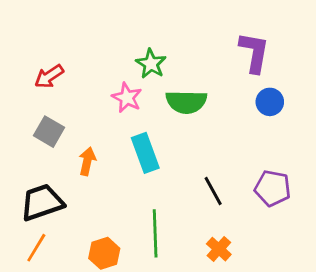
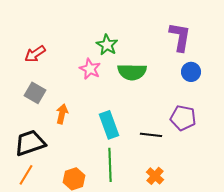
cyan rectangle: (145, 153) -> (109, 125), moved
purple pentagon: (273, 188) -> (183, 118), moved
black line: (213, 191) -> (151, 135), turned -55

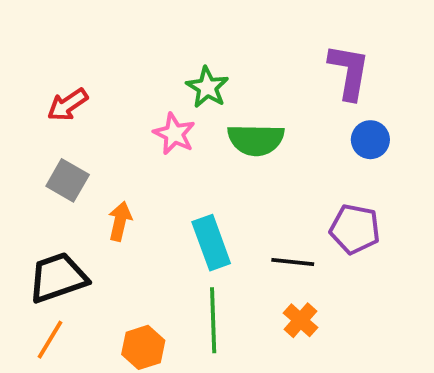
orange cross: (155, 176) -> (300, 320), moved

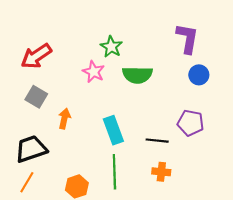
red arrow: (68, 105) -> (36, 56), size x1.4
orange cross: (300, 320) -> (161, 172), turned -36

